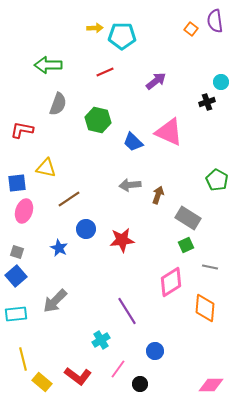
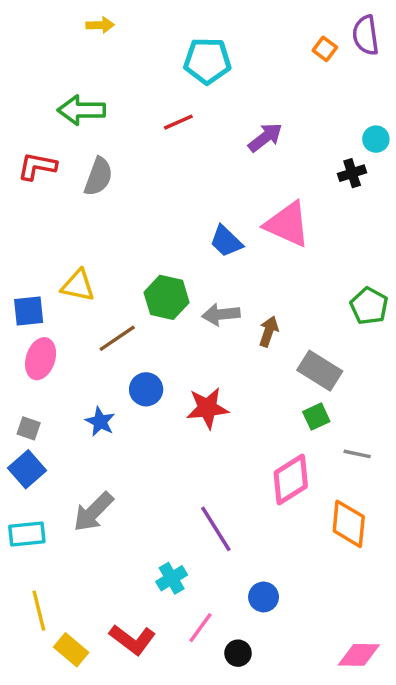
yellow arrow: (95, 28) -> (100, 25), moved
green hexagon: (98, 120) -> (167, 297), moved
red L-shape: (22, 130) -> (37, 166), moved

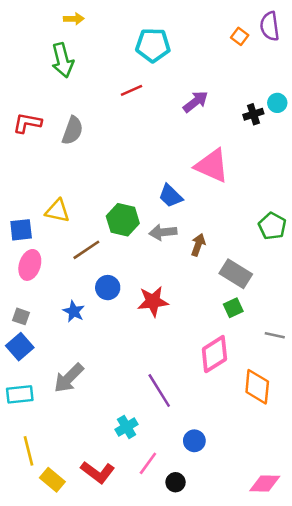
green arrow: (81, 110) -> (62, 60), moved, turned -104
black cross: (352, 173) -> (253, 114), moved
blue trapezoid: (226, 241) -> (170, 196), moved
gray line: (357, 454) -> (275, 335), moved

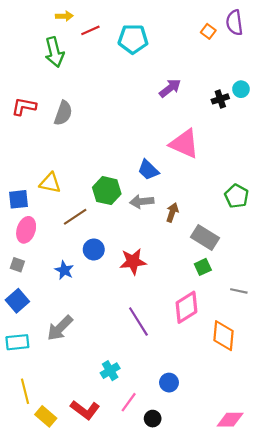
red line: (132, 90) -> (90, 30), moved
gray square: (21, 316) -> (17, 265), moved
purple line: (159, 391) -> (138, 321), moved

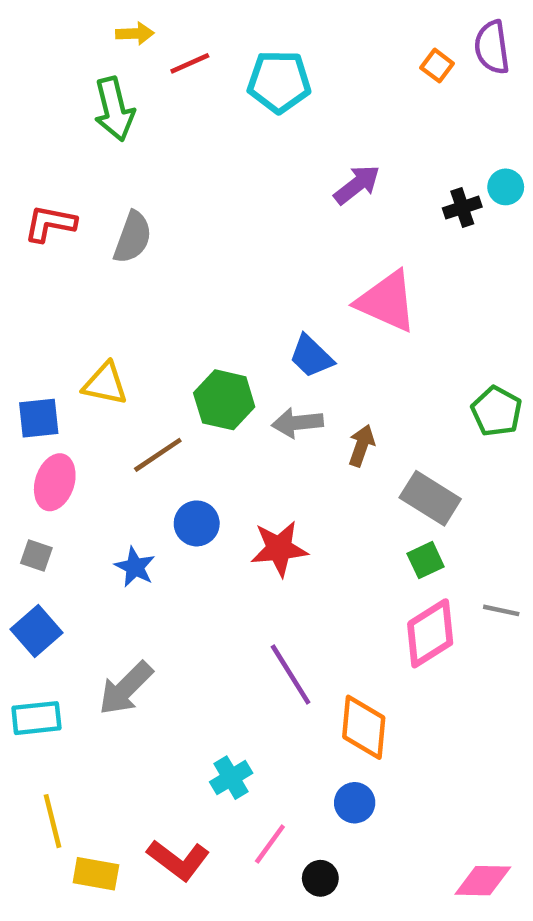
pink diamond: (186, 307) -> (430, 633), moved
orange diamond: (224, 336) -> (364, 727), moved
yellow rectangle: (46, 416) -> (96, 874), turned -30

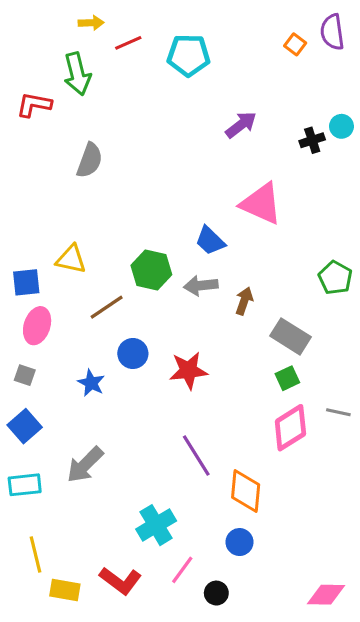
red L-shape: (50, 224) -> (34, 105), moved
cyan cross: (231, 778) -> (156, 525), size x1.4

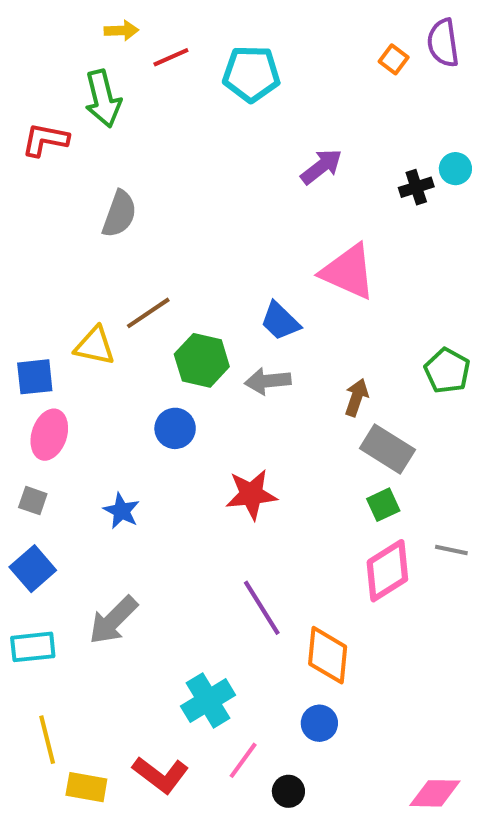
brown arrow: (244, 301) -> (356, 397), moved
brown line: (107, 307) -> (148, 313), moved
blue circle: (133, 353) -> (175, 428), moved

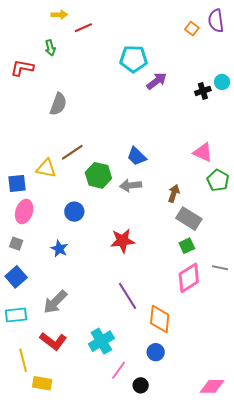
cyan pentagon: (251, 74) -> (134, 59), moved
green arrow: (103, 99) -> (50, 48), size x0.6
pink triangle: (348, 272) -> (203, 152), moved, size x0.7
blue circle: (175, 428) -> (74, 212), moved
red L-shape: (161, 775) -> (53, 341), moved

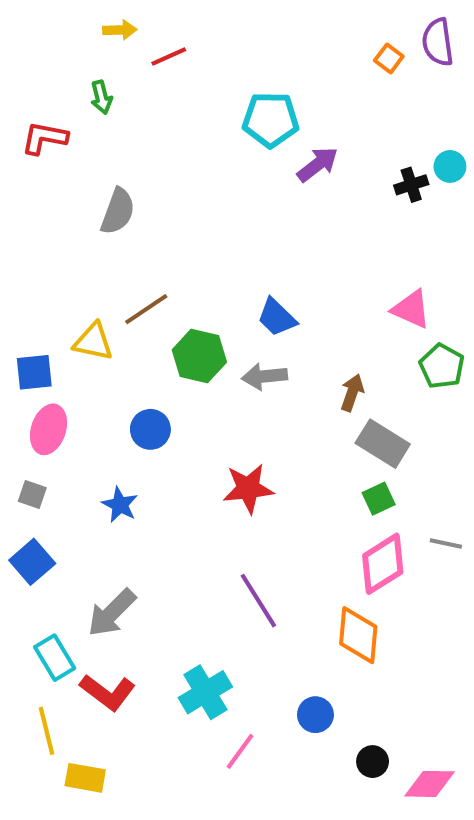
cyan rectangle: (16, 315) -> (55, 658), moved, turned 65
orange diamond: (160, 319) -> (358, 635), moved
black circle: (141, 385) -> (373, 762), moved

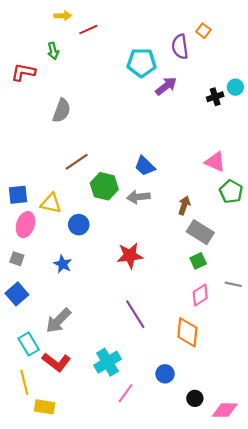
purple semicircle: (438, 42) -> (180, 47), moved
yellow triangle: (93, 342) -> (51, 203), moved
pink diamond: (383, 564) -> (200, 295), size x0.7

